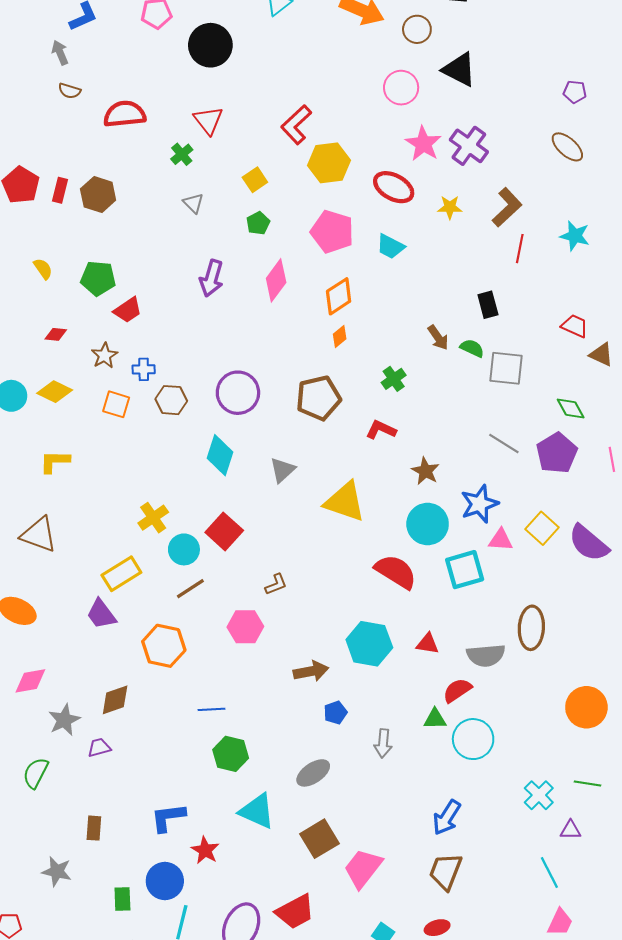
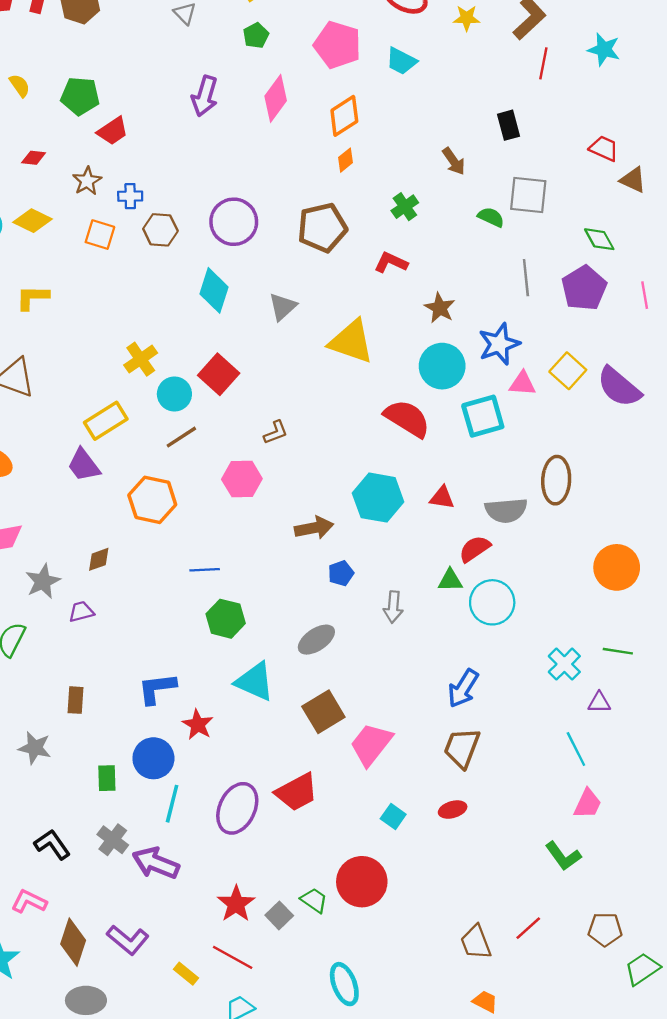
green semicircle: (472, 348) -> (491, 217), moved
gray line: (504, 444) -> (526, 278), turned 52
brown diamond: (115, 700) -> (99, 559), size x0.7

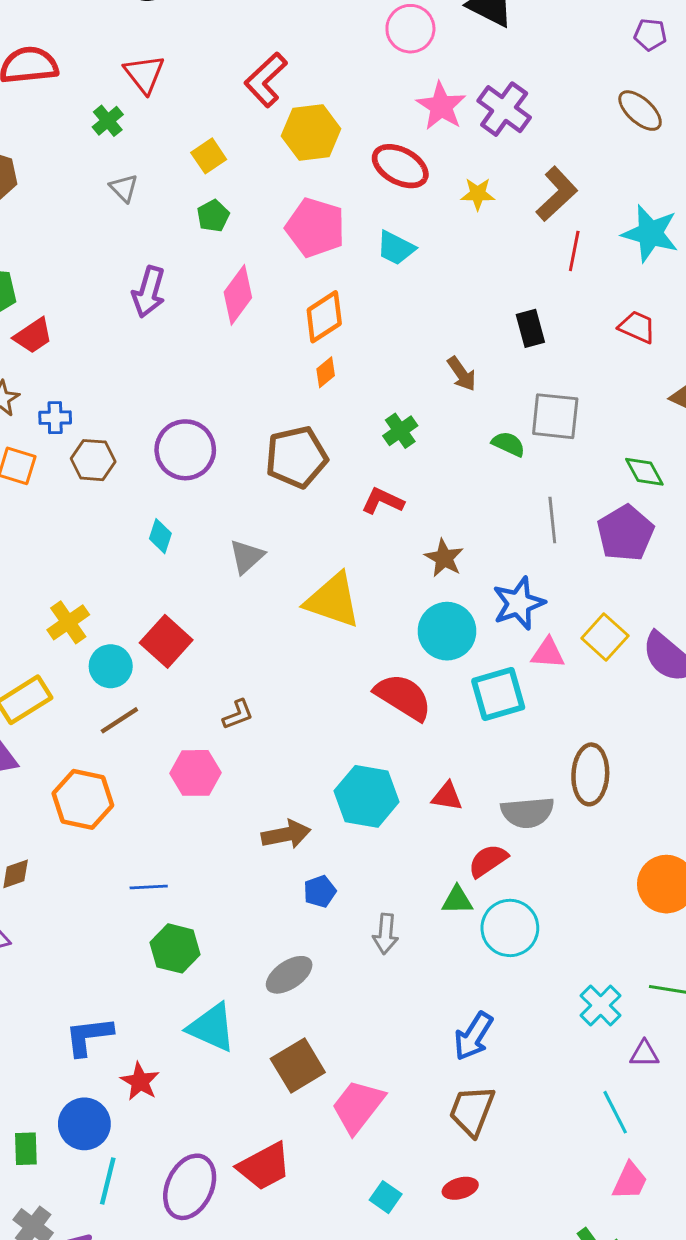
cyan star: (604, 49) -> (650, 233), size x1.4
red trapezoid: (604, 148) -> (637, 327), moved
cyan diamond: (214, 290) -> (160, 536), size x0.6

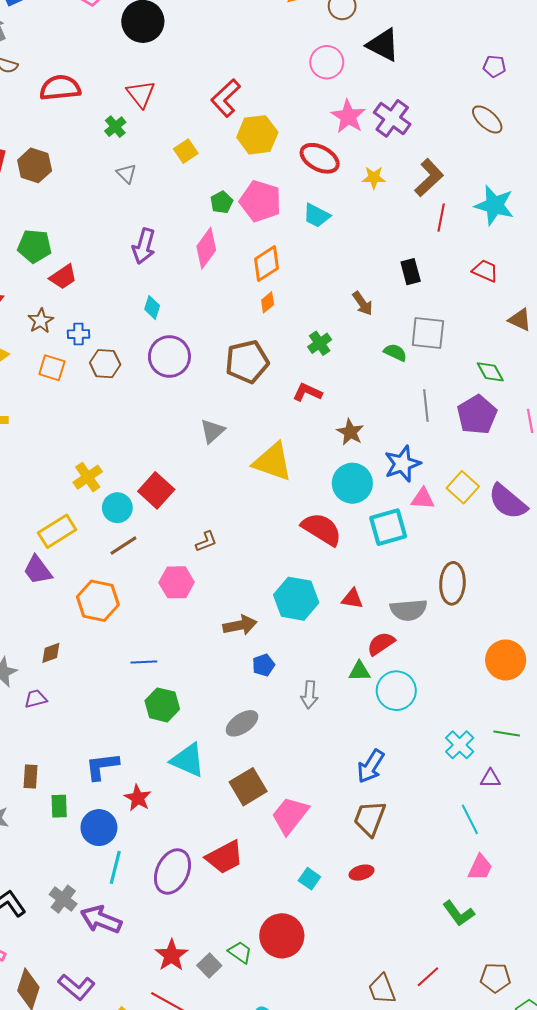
green pentagon: (213, 216) -> (222, 202), moved
cyan diamond: (160, 536) -> (152, 307), moved
green rectangle: (26, 1149) -> (59, 806), moved

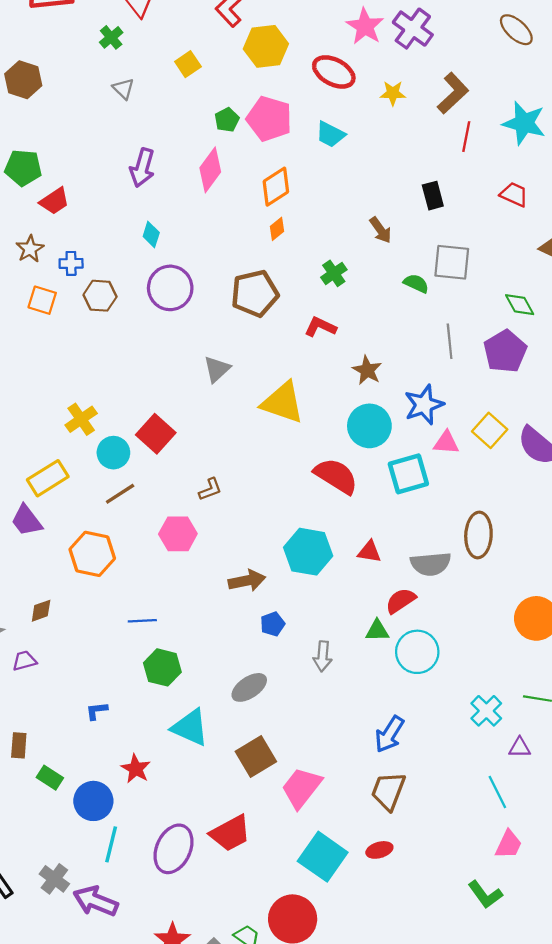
blue L-shape: (102, 766) -> (97, 711), moved, size x0.6
green rectangle: (59, 806) -> (50, 778), turned -55
cyan square: (309, 879) -> (323, 857), size x2.0

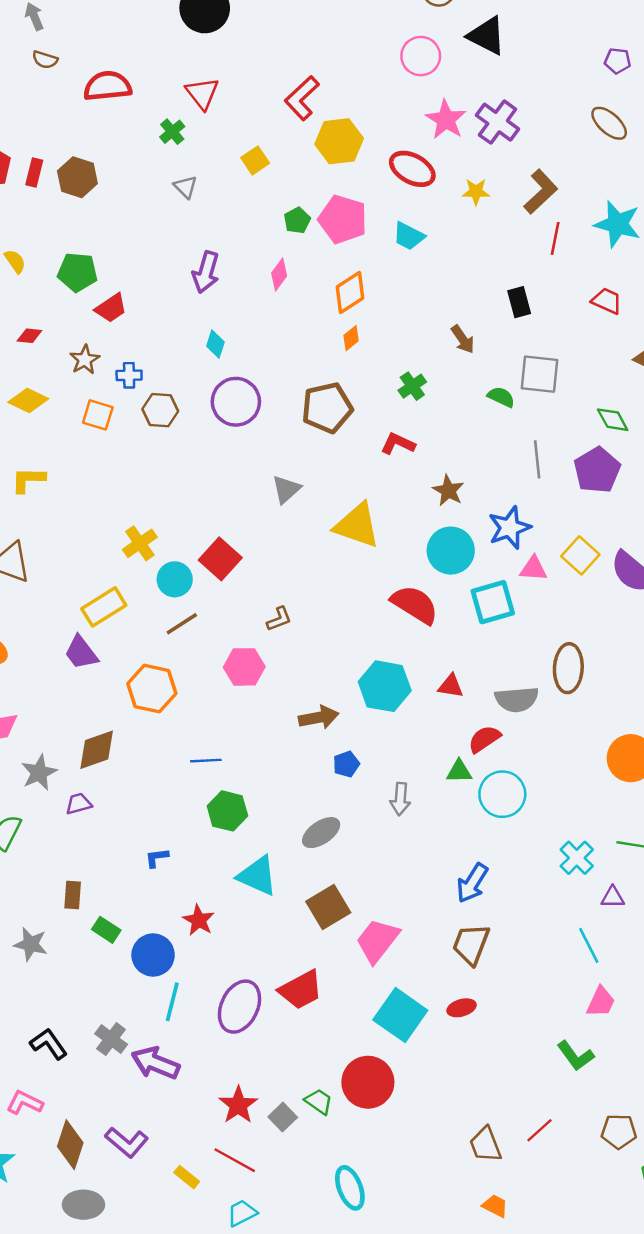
pink diamond: (210, 170) -> (279, 274), size x0.7
brown diamond: (41, 611) -> (97, 750), size x1.6

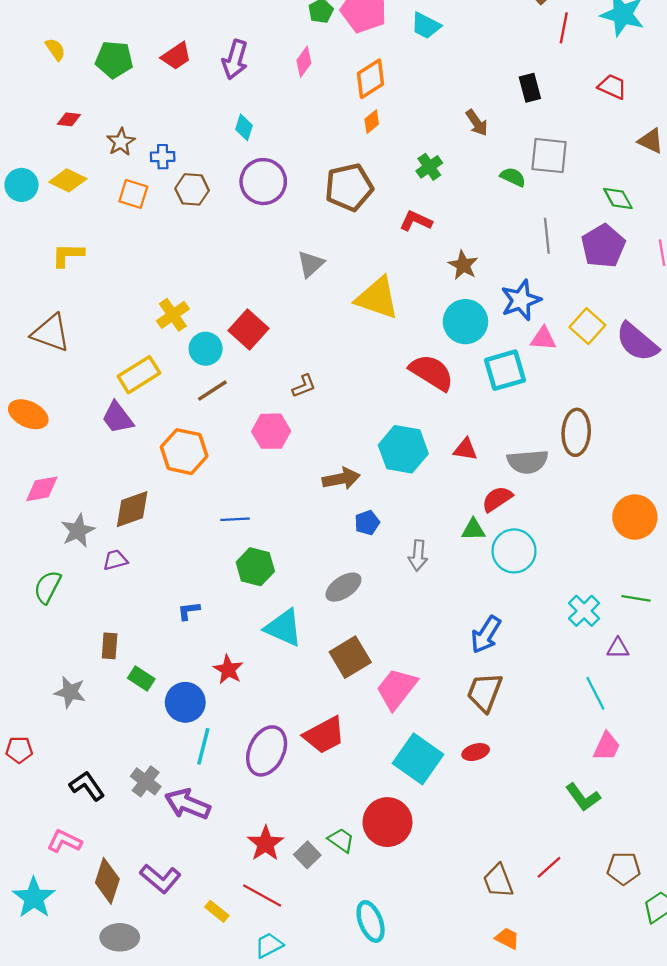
red trapezoid: (111, 308) -> (176, 56), moved

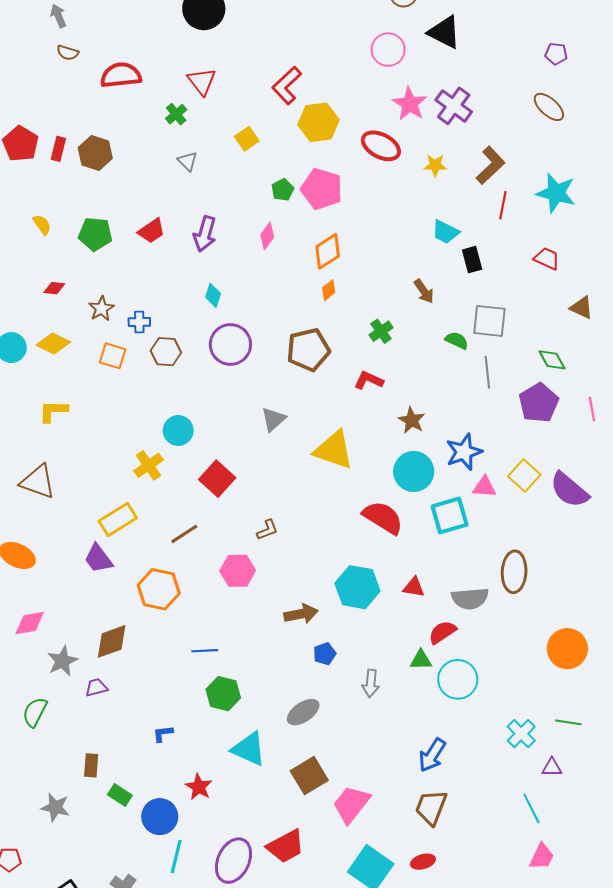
cyan trapezoid: (426, 26) -> (445, 232), moved
gray line: (547, 236) -> (487, 372), moved
cyan circle: (206, 349) -> (178, 431), moved

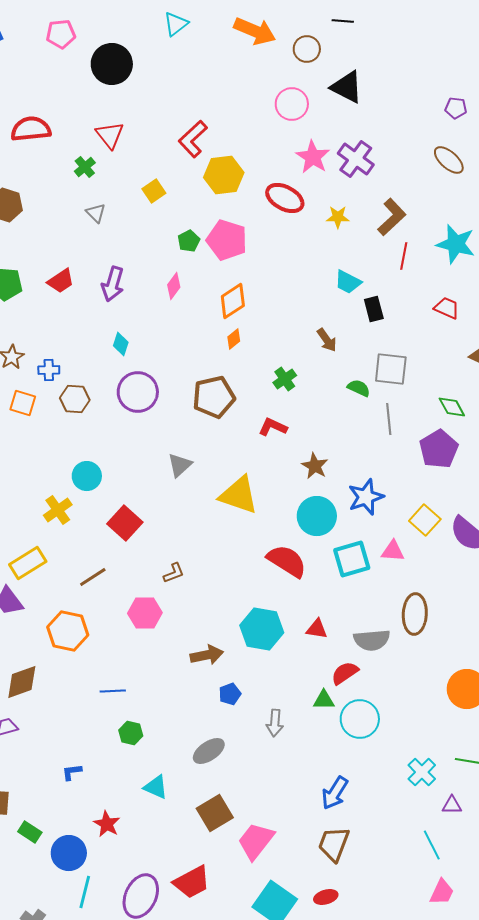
pink triangle: (484, 487) -> (393, 551), moved
green hexagon: (223, 694) -> (131, 733), size x0.7
cyan triangle: (249, 749) -> (156, 787), size x0.7

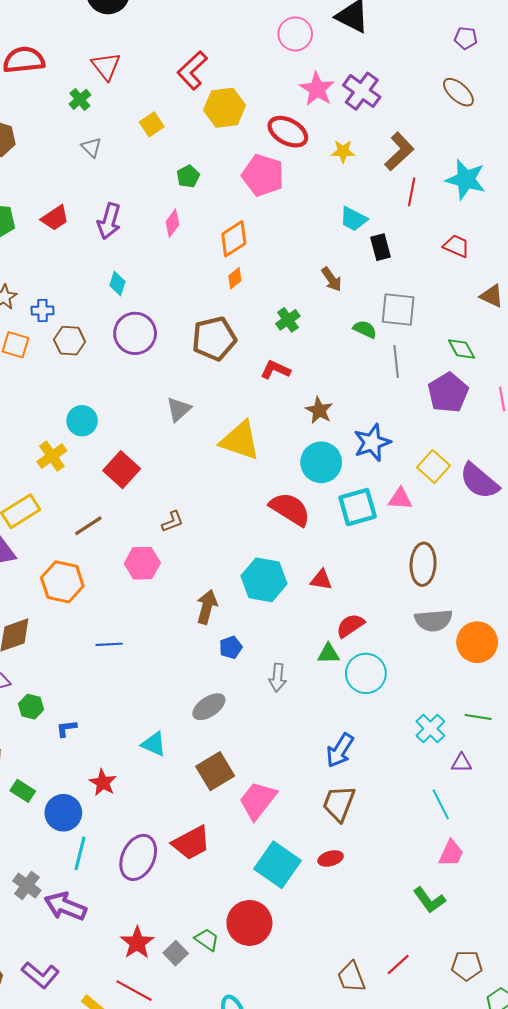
pink pentagon: (227, 240) -> (263, 175), moved
gray semicircle: (372, 640) -> (433, 620), moved
brown arrow: (207, 655) -> (207, 607), turned -64
green hexagon: (131, 733) -> (31, 707), moved

